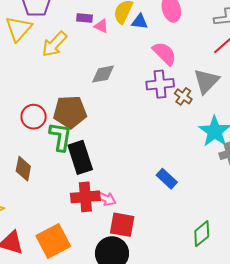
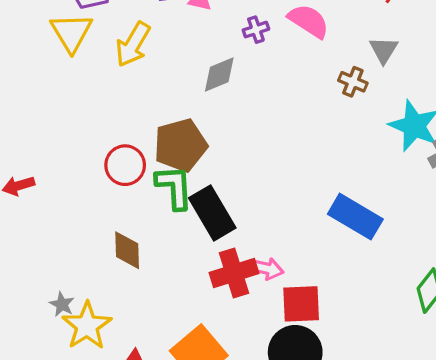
gray triangle: (206, 81) -> (384, 50), size x0.7
purple cross: (160, 84) -> (256, 30), moved, size x0.6
blue rectangle: (167, 179) -> (355, 217), size x1.5

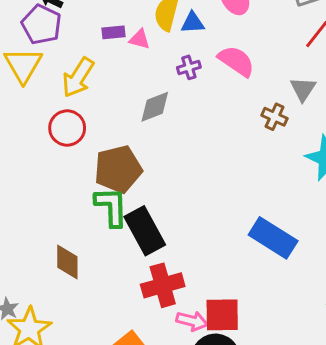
red circle: (125, 165) -> (67, 128), moved
pink arrow: (266, 268) -> (192, 321), moved

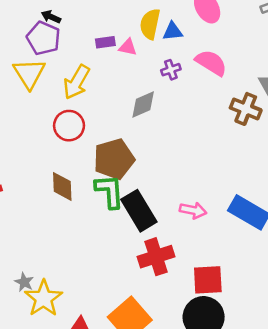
brown cross: (274, 117) -> (246, 109), size x1.4
brown diamond: (67, 262) -> (62, 186), moved
pink arrow: (192, 321) -> (193, 210), moved

